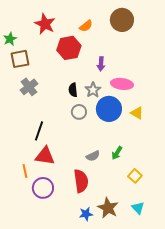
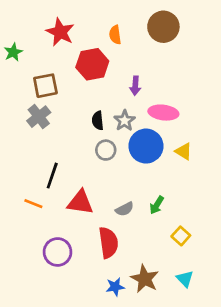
orange semicircle: (86, 26) -> (115, 35), turned 120
brown square: (20, 59) -> (45, 86), moved
red triangle: (45, 156) -> (80, 202), moved
orange line: (25, 171) -> (33, 204), moved, turned -56

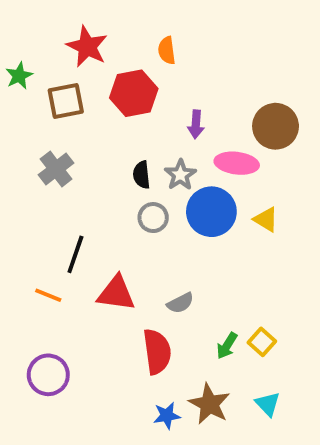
brown circle: (163, 27) -> (276, 126), moved
brown square: (45, 86) -> (66, 101), moved
green arrow: (157, 205) -> (227, 346), moved
purple circle: (57, 252) -> (48, 375), moved

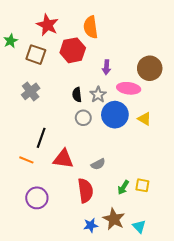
orange semicircle: (167, 50) -> (91, 27), size x1.5
brown square: (66, 101) -> (36, 55), turned 30
yellow square: (262, 342) -> (142, 185), turned -32
purple circle: (48, 375) -> (37, 198), moved
cyan triangle: (268, 404) -> (139, 226), moved

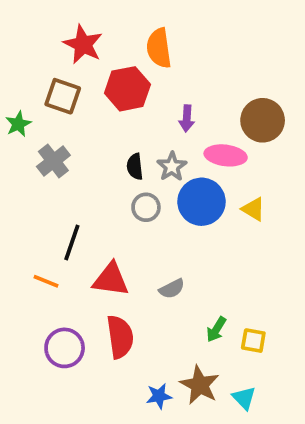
green star: (11, 41) -> (18, 124), moved
yellow square: (142, 185) -> (253, 341), moved
red semicircle: (85, 191) -> (120, 337), moved

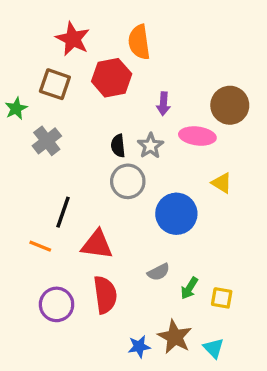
blue circle: (201, 202) -> (176, 214), moved
gray circle: (146, 207) -> (128, 181), size x1.4
gray semicircle: (172, 289) -> (159, 272), moved

